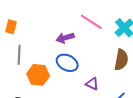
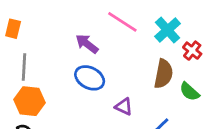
purple arrow: (65, 38) -> (87, 44), turned 54
orange hexagon: (38, 75) -> (29, 101), moved

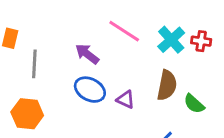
red cross: (192, 51) -> (201, 41), moved, turned -30
gray line: (24, 67) -> (34, 64), moved
purple triangle: (124, 107) -> (126, 100), moved

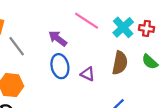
gray line: (34, 64) -> (17, 46), turned -40
blue ellipse: (90, 90) -> (60, 66), turned 50
green semicircle: (194, 104) -> (150, 62), moved

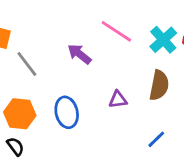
blue ellipse: (60, 66) -> (67, 112), moved
purple triangle: (88, 74) -> (118, 100), turned -32

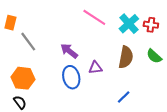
purple arrow: (79, 54) -> (69, 51), moved
blue ellipse: (67, 112) -> (71, 77), moved

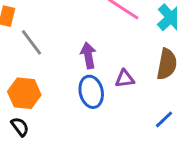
purple arrow: (69, 51) -> (88, 55), turned 42

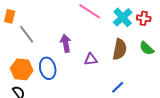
blue ellipse: (91, 92) -> (48, 68), moved

